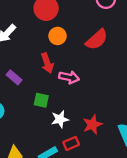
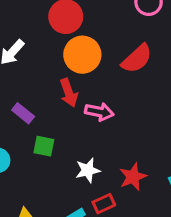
orange circle: (58, 36) -> (82, 55), size x1.5
green square: (41, 100) -> (44, 146), moved

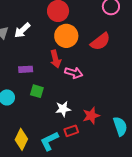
purple rectangle: (23, 113) -> (26, 69), turned -48

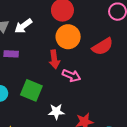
purple rectangle: (26, 69) -> (11, 54), moved
green square: (37, 91) -> (31, 90), size x1.5

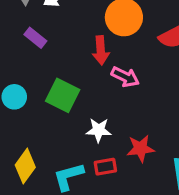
purple rectangle: (11, 54) -> (35, 38), turned 32

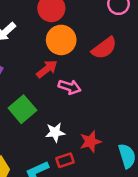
red arrow: (101, 50) -> (47, 69), turned -115
green square: (63, 95) -> (22, 109), turned 32

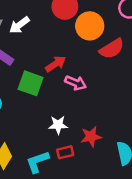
orange circle: (61, 40) -> (90, 26), moved
green square: (22, 109) -> (31, 83), moved, turned -35

